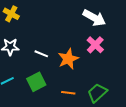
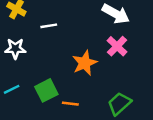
white line: (41, 54) -> (49, 26), moved, turned -32
orange line: (68, 93) -> (70, 104), moved

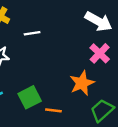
orange star: (85, 63) -> (82, 83), moved

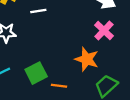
orange star: (82, 83) -> (87, 59), turned -30

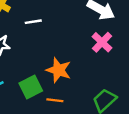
orange star: (87, 59) -> (59, 70), moved

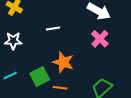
white line: (33, 22) -> (53, 29), moved

